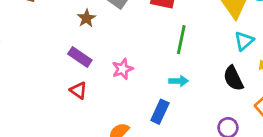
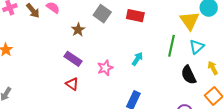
green line: (181, 40) -> (172, 46), moved
cyan arrow: (179, 81) -> (137, 59), moved, turned -56

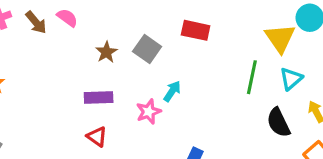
gray square: (102, 14) -> (147, 49), moved
purple rectangle: (73, 59) -> (99, 98), turned -36
cyan arrow: (137, 59) -> (172, 91), moved

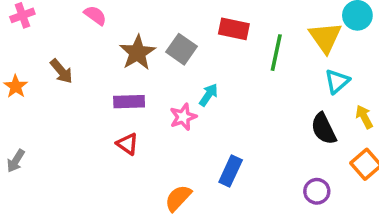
brown arrow: (36, 22) -> (61, 71), moved
brown star: (106, 52) -> (138, 53), size x1.5
green line: (252, 77) -> (276, 53), moved

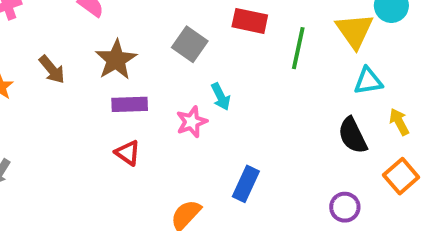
brown star: (138, 53) -> (116, 60), moved
cyan triangle: (337, 81) -> (368, 81), turned 32
cyan arrow: (209, 95) -> (221, 97), turned 120

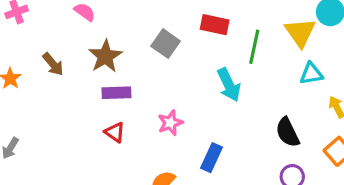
cyan arrow: (221, 97) -> (229, 85), moved, size x1.5
pink star: (192, 122) -> (170, 123), moved
black semicircle: (353, 135) -> (288, 132), moved

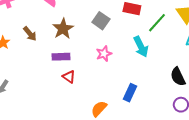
green line: (254, 47) -> (157, 23), turned 30
purple rectangle: (116, 93) -> (61, 57), moved
pink star: (170, 123) -> (104, 54), moved

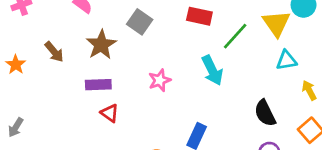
gray square: (101, 21) -> (140, 22), moved

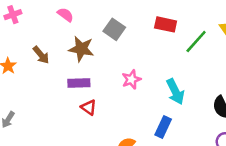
brown star: (101, 45) -> (81, 49), turned -30
cyan arrow: (212, 70) -> (175, 92), moved

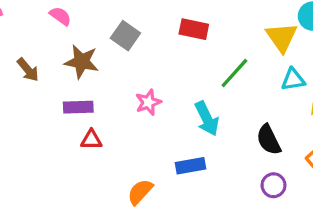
green line: (196, 42) -> (234, 73), moved
red triangle: (89, 107) -> (91, 140), turned -35
blue rectangle: (163, 127) -> (191, 166), turned 55

